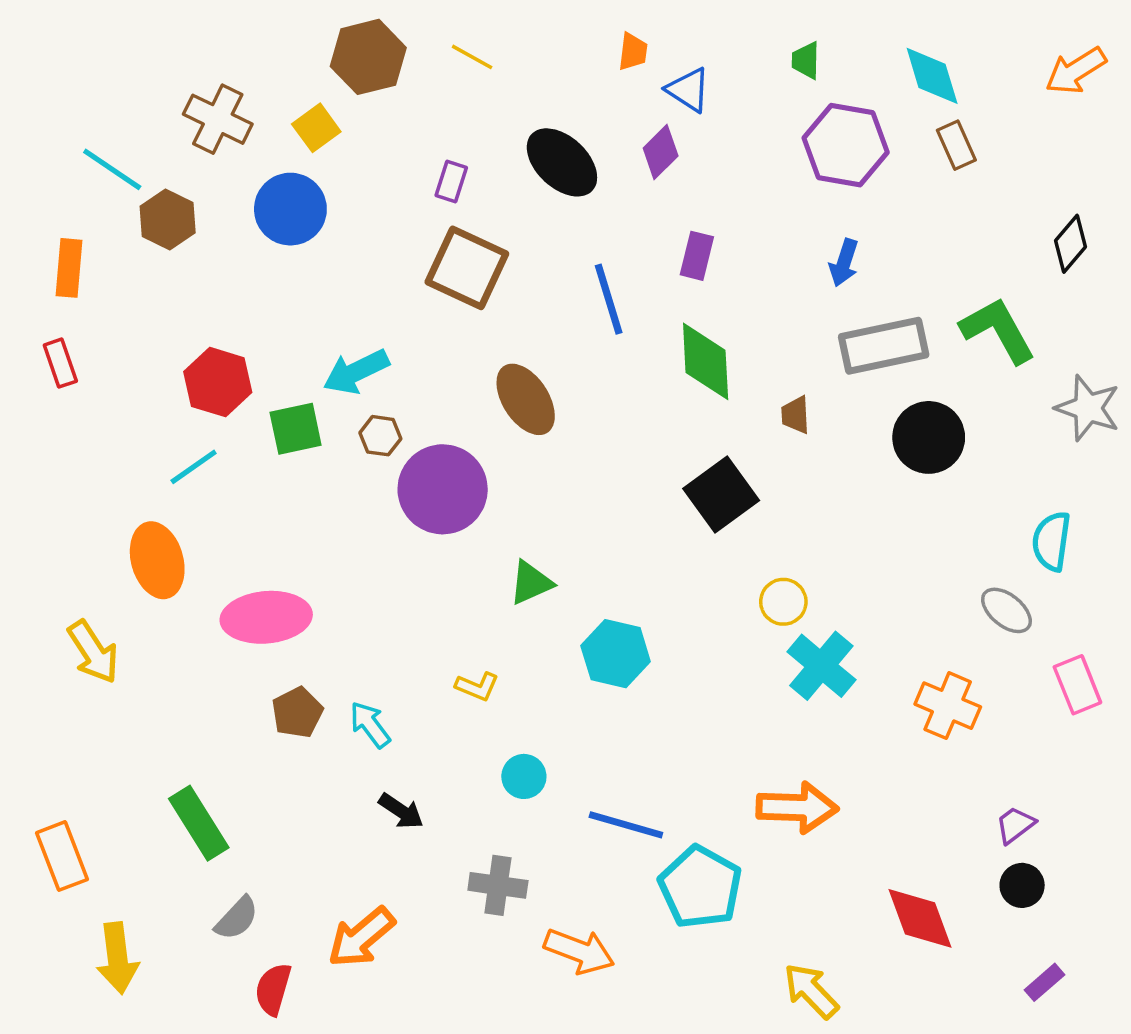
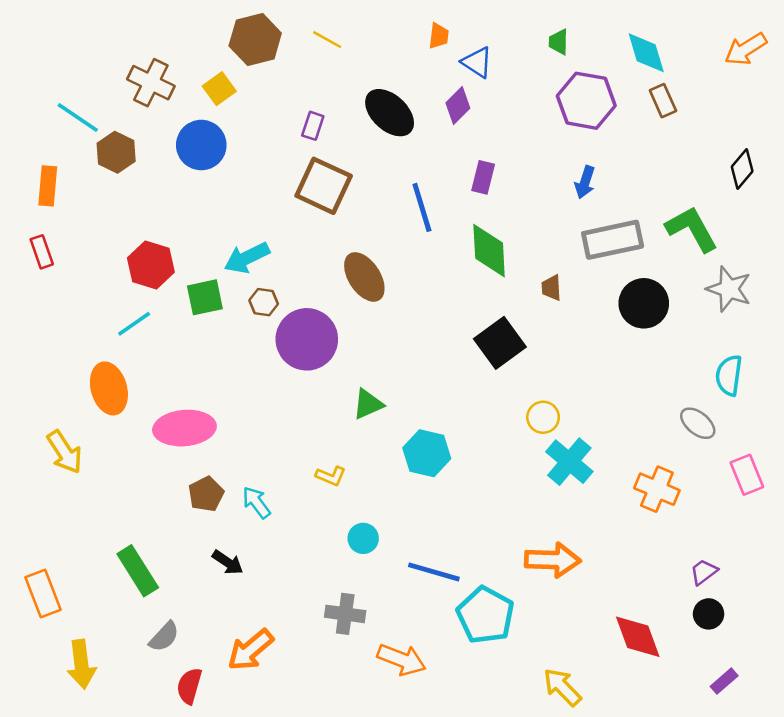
gray star: (1088, 408) -> (729, 289), moved
black arrow: (401, 811) -> (228, 562), moved

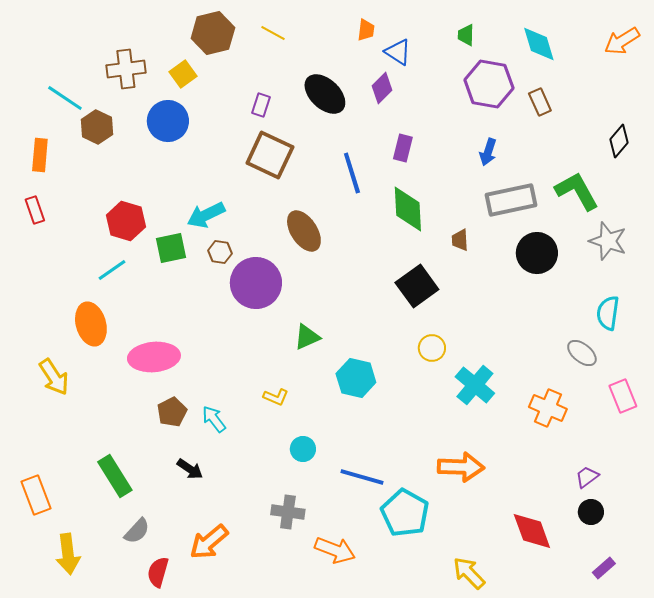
brown cross: (151, 83) -> (126, 69), turned -33
brown rectangle: (663, 101) -> (540, 102), moved
yellow circle: (543, 417) -> (432, 348), moved

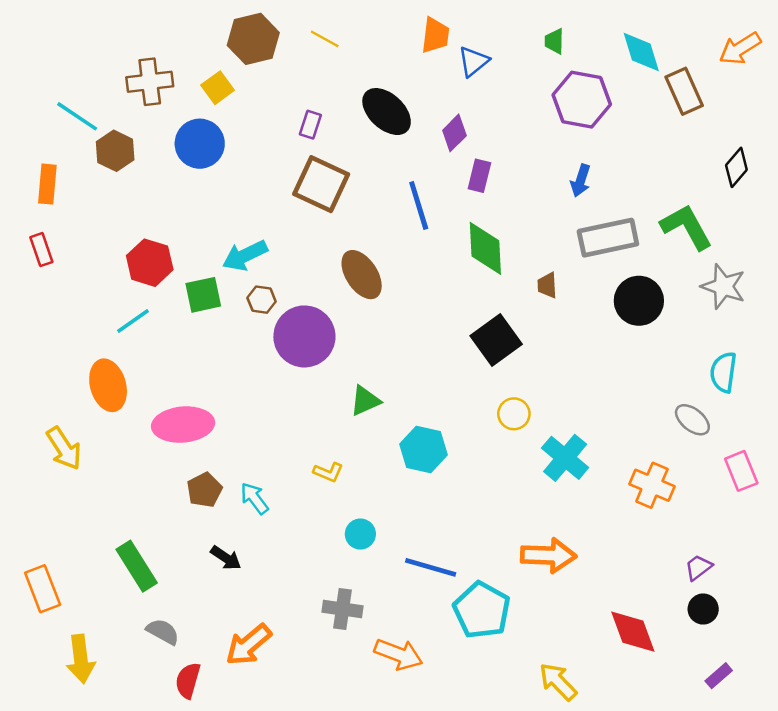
orange trapezoid: (366, 30) -> (435, 35), size x1.4
blue triangle: (398, 52) -> (473, 62), turned 48
purple diamond: (382, 88) -> (454, 133), moved
brown rectangle: (540, 102) -> (684, 91), moved, size x1.4
gray semicircle: (137, 531) -> (163, 632), turned -104

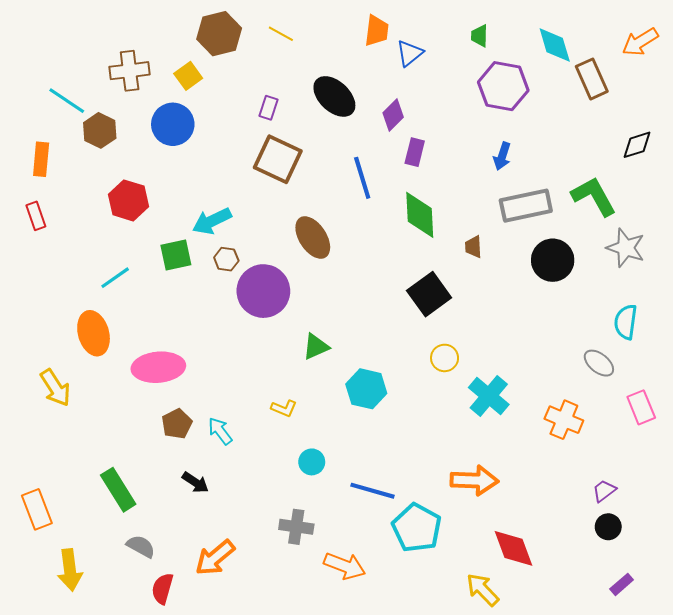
black diamond: (736, 167) -> (637, 145), turned 32
red hexagon: (150, 263) -> (129, 200), moved
red diamond: (633, 632) -> (514, 548), moved

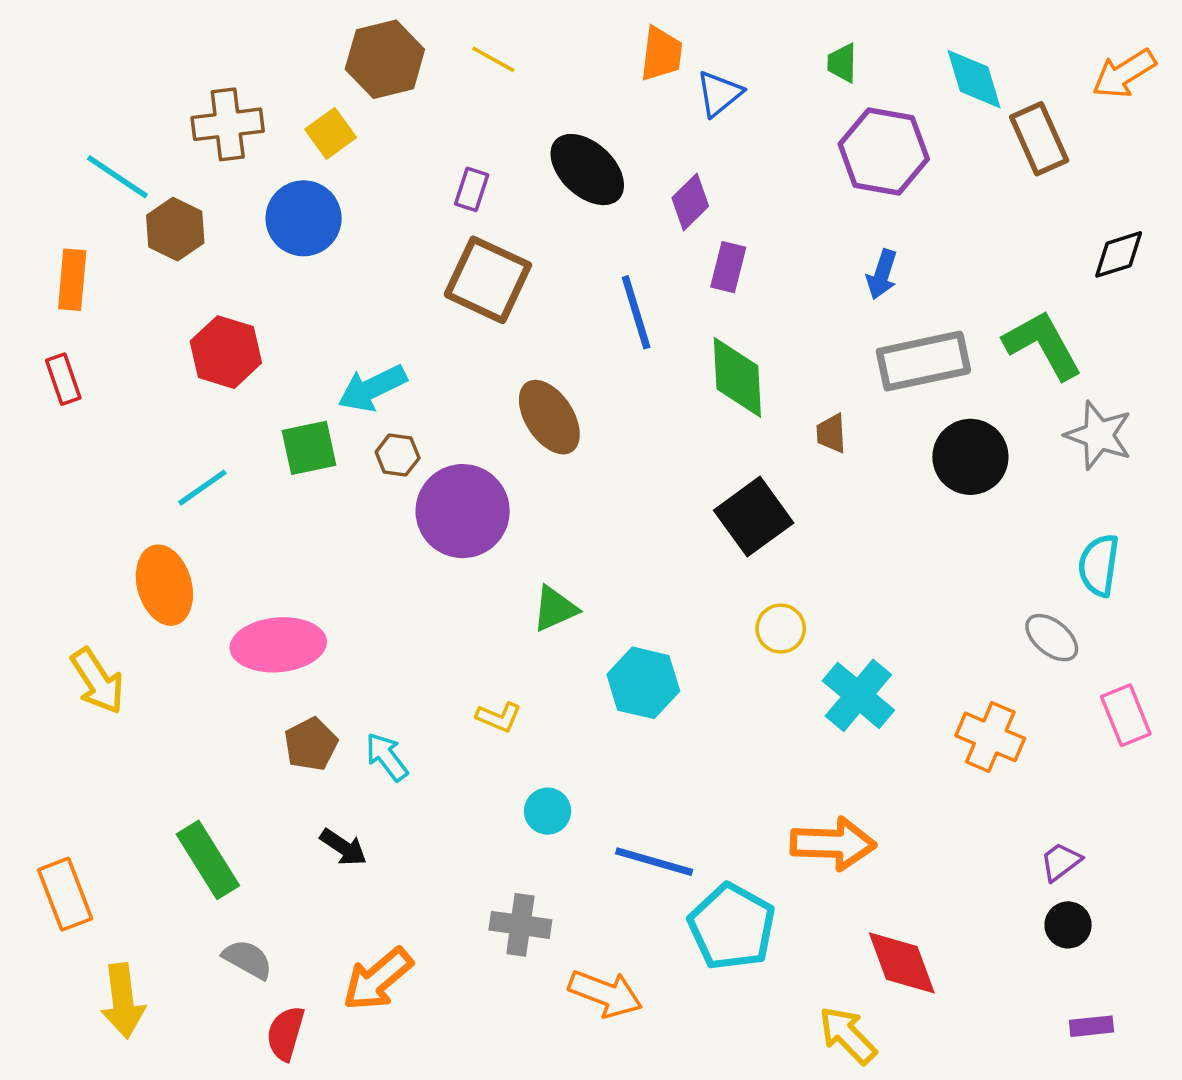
purple rectangle: (622, 584) -> (1092, 1026), turned 35

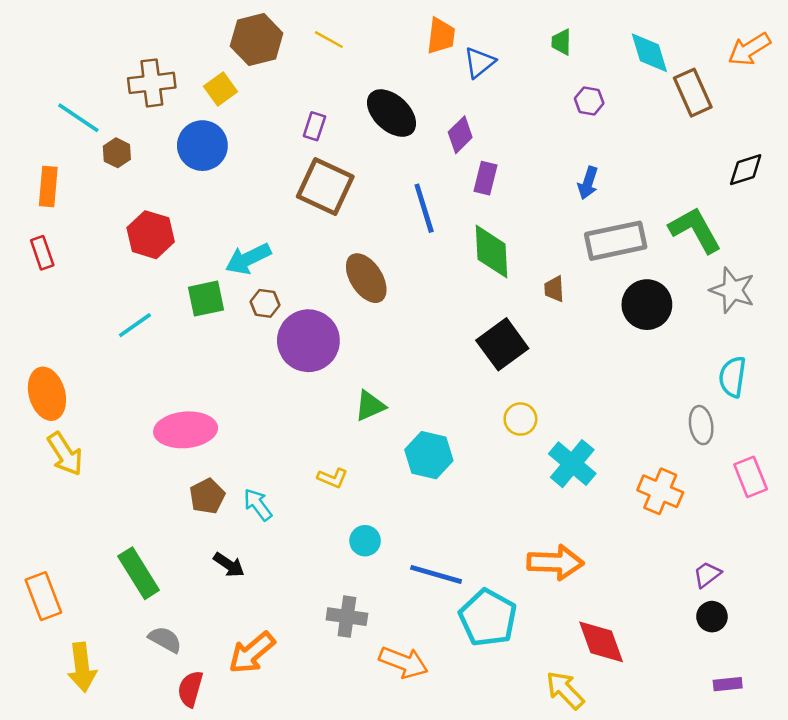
purple hexagon: (884, 151) -> (589, 101), size x0.5
brown hexagon: (175, 229) -> (117, 153), size x0.7
orange ellipse: (164, 585) -> (47, 394), moved
gray ellipse: (1052, 638) -> (701, 425), turned 42

